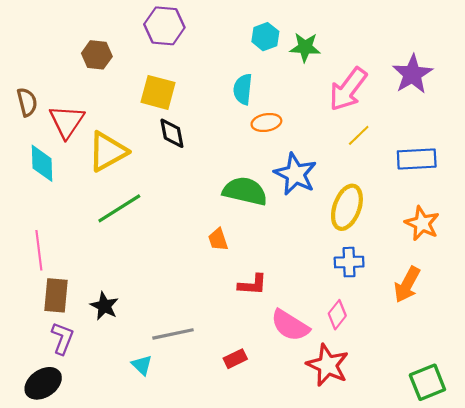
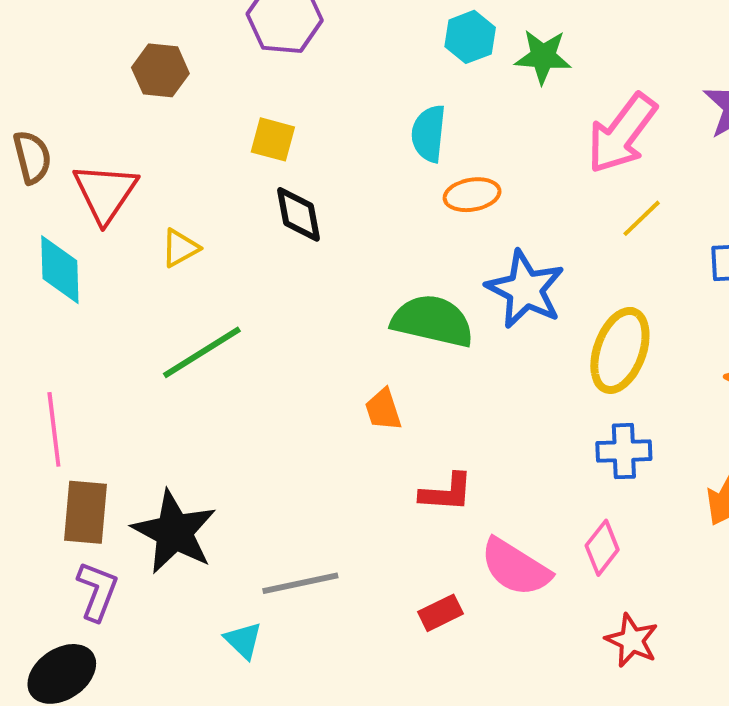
yellow square: (158, 92) -> (273, 139), size x0.7
yellow triangle: (108, 151) -> (180, 248), size x0.5
black star: (104, 306) -> (174, 532), size x1.6
red rectangle: (235, 359) -> (440, 613), moved
red star: (328, 365) -> (632, 640), moved, size x0.7

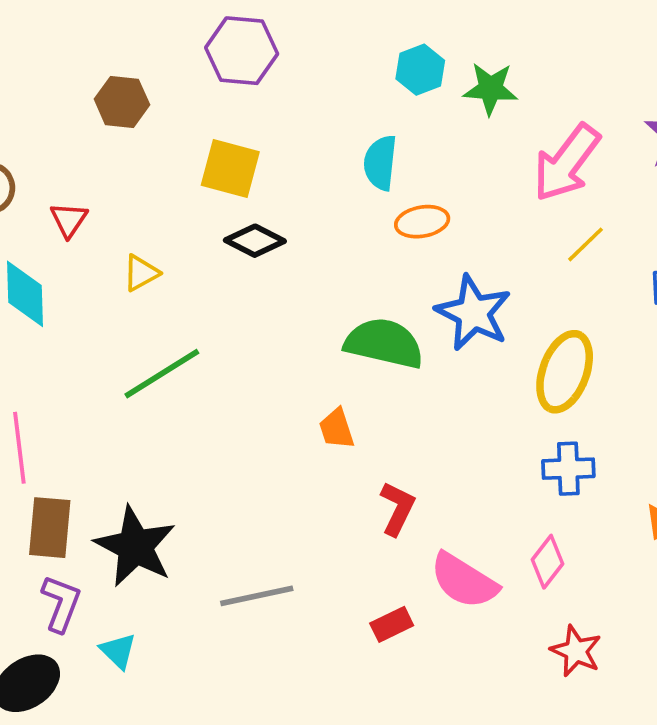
yellow square: (273, 139) -> (230, 168), size x1.4
red triangle: (105, 193) -> (69, 220), size x0.6
black diamond: (298, 214) -> (255, 241), turned -52
red L-shape: (446, 492) -> (397, 509), turned -68
cyan triangle: (243, 640) -> (118, 651), moved

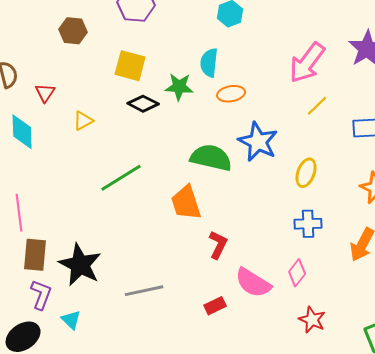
green star: (490, 89) -> (179, 87), moved
yellow ellipse: (565, 372) -> (306, 173), size x0.7
green line: (162, 374) -> (121, 178), moved
orange trapezoid: (337, 429) -> (186, 203), size x1.6

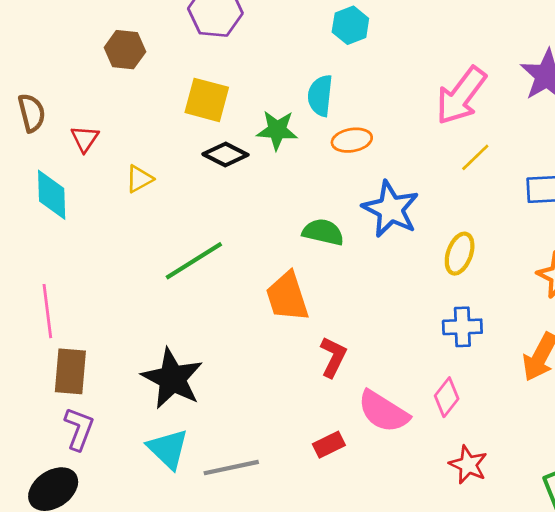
green semicircle: (211, 158) -> (323, 232), size x0.7
black star: (80, 265) -> (172, 379), moved
gray line: (144, 291) -> (231, 468), moved
cyan triangle: (71, 320) -> (168, 449), moved, size x1.5

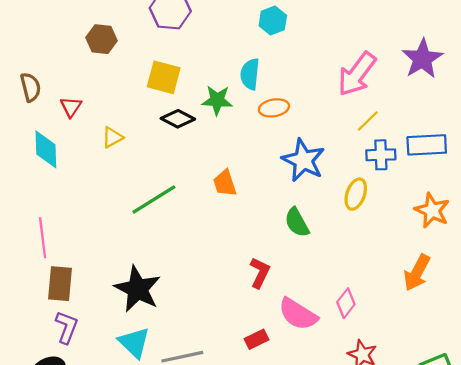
green semicircle: (323, 232) -> (297, 222), moved, turned -132
orange trapezoid: (287, 297) -> (225, 183), moved, size x0.7
blue cross: (462, 327) -> (381, 155), moved

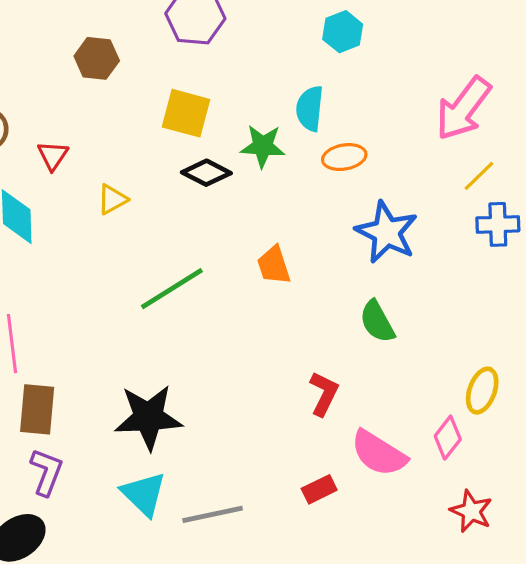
yellow ellipse: (356, 194) -> (482, 391), moved
black star: (137, 289) -> (148, 417), turned -30

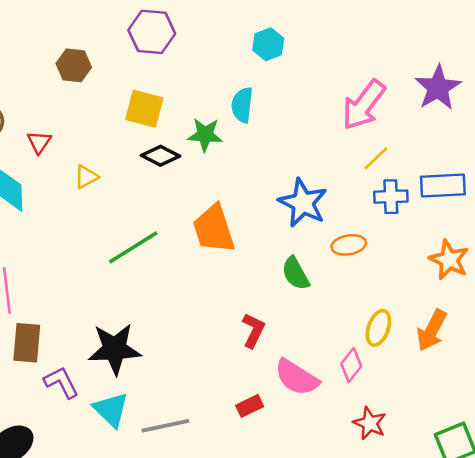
orange ellipse: (344, 157) -> (349, 245), moved
orange trapezoid: (274, 265) -> (214, 229), size x1.6
purple L-shape: (46, 472) -> (61, 382), moved, turned -48

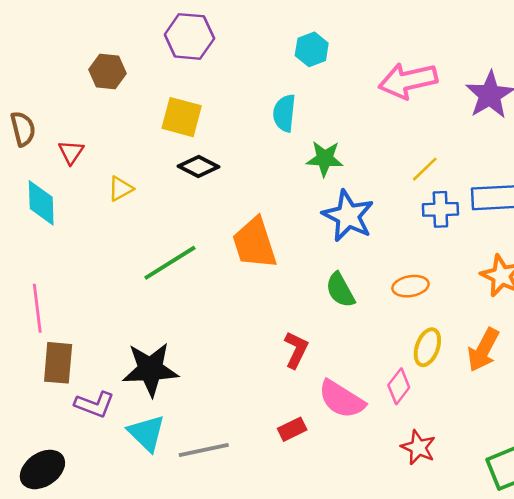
pink arrow: (364, 105) -> (408, 81), moved, turned 40
green star: (205, 135) -> (325, 159), moved
orange ellipse: (349, 245) -> (410, 286), moved
purple L-shape: (61, 382) -> (94, 404), turned 138

